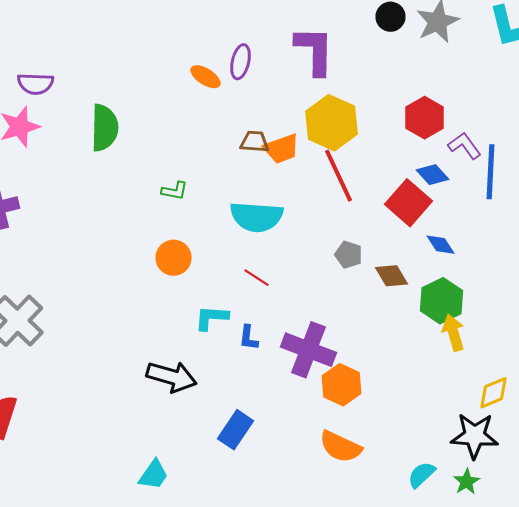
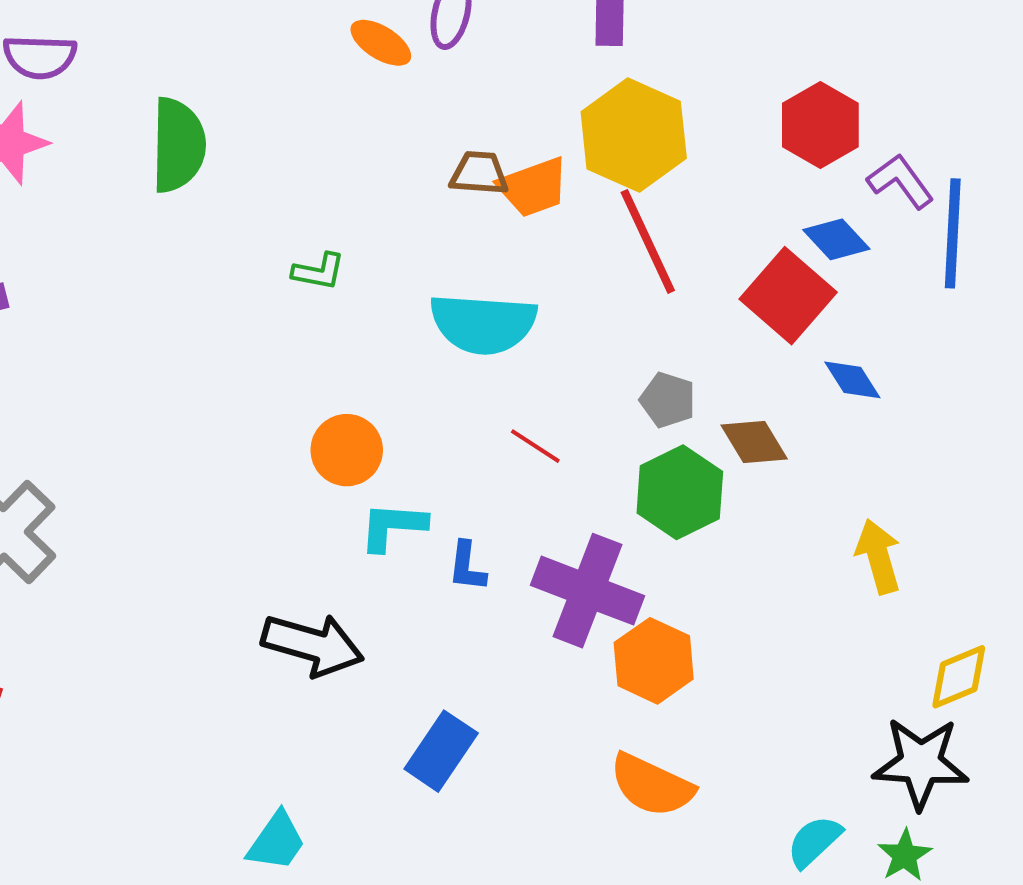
orange circle: (174, 258) -> (347, 450), moved
red line: (256, 278) -> (535, 446), moved
green hexagon: (442, 301) -> (680, 492), moved

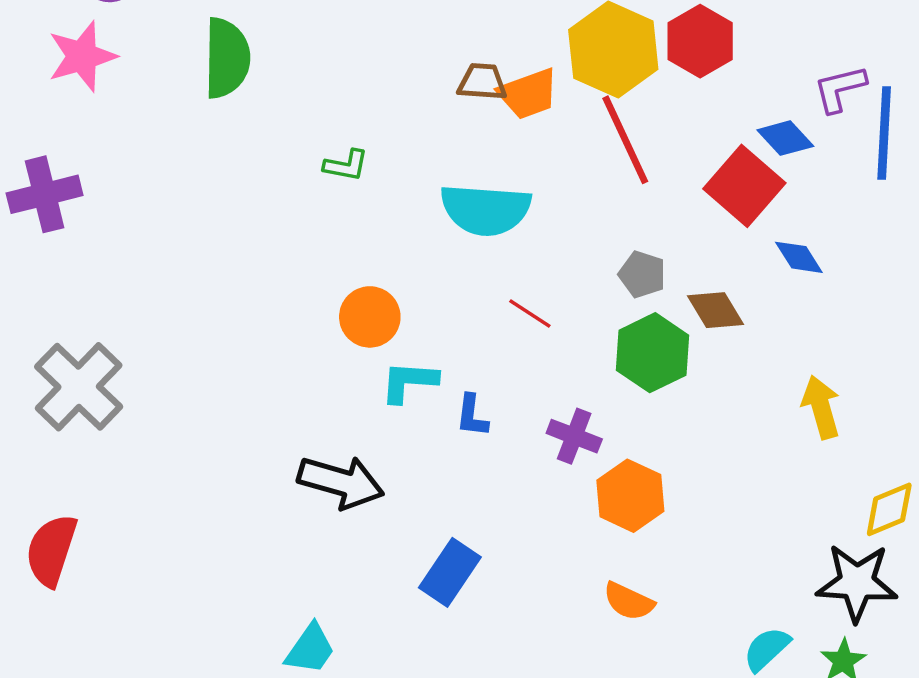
red hexagon: (820, 125) -> (700, 41), moved
purple L-shape: (901, 181) -> (840, 89), turned -68
purple cross: (588, 591) -> (574, 436), size x0.6
orange semicircle: (652, 785) -> (629, 601), size x0.7

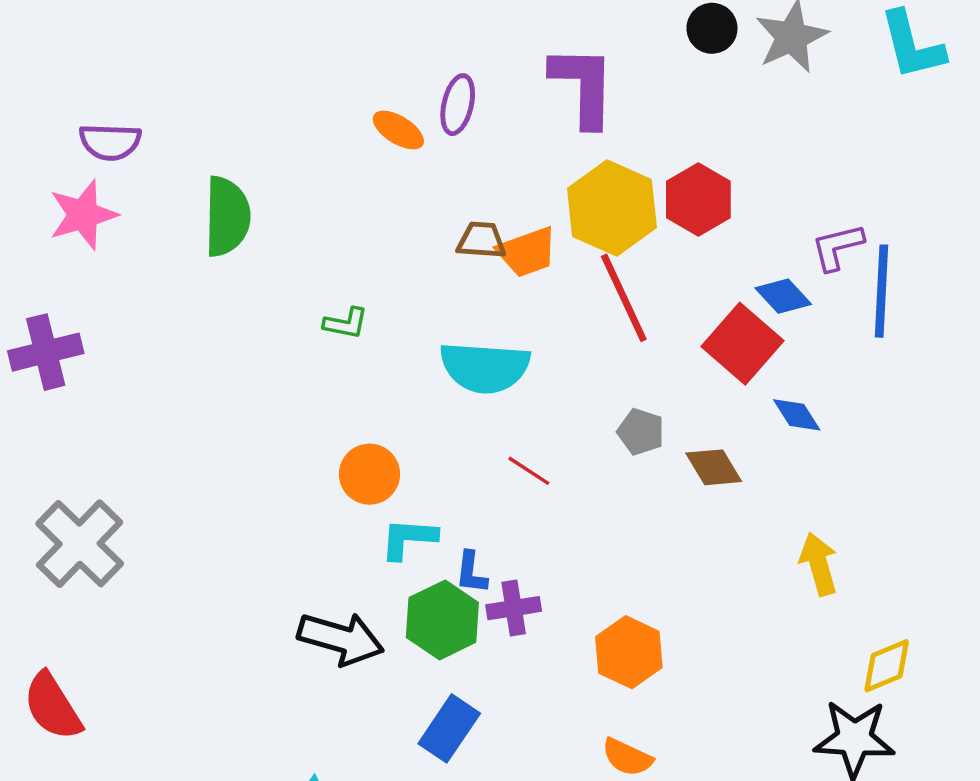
green hexagon: (652, 353) -> (442, 620), moved
purple cross: (574, 436) -> (514, 608), moved, turned -30
red semicircle: (51, 550) -> (52, 706), turned -50

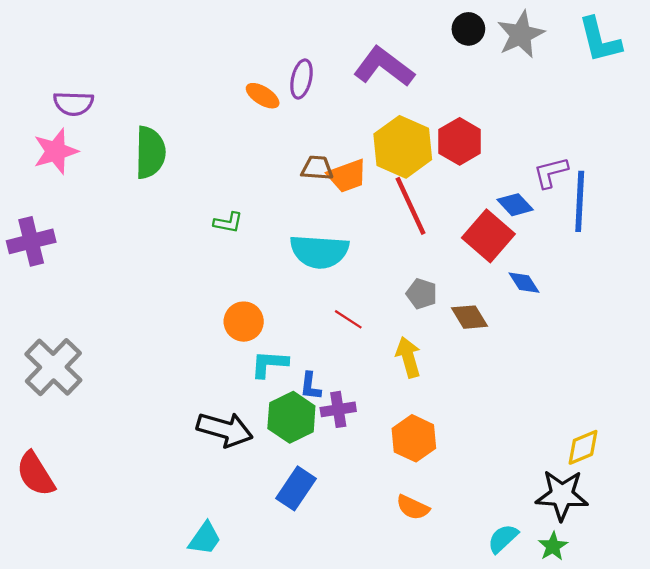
purple L-shape: (583, 86) -> (384, 67), turned -54
yellow arrow: (819, 564) -> (408, 357), moved

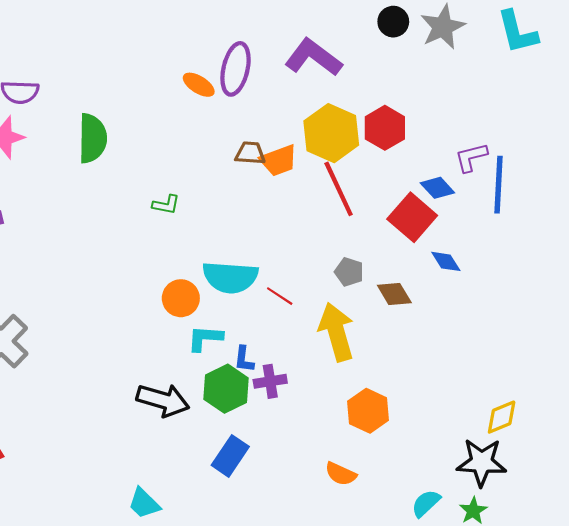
purple ellipse: (302, 79) -> (236, 69), size x1.4
cyan semicircle: (319, 251) -> (230, 277), moved
yellow arrow: (408, 357) -> (336, 332), size x1.5
orange hexagon: (414, 438) -> (368, 411), moved
cyan trapezoid: (205, 538) -> (144, 503), turned 100

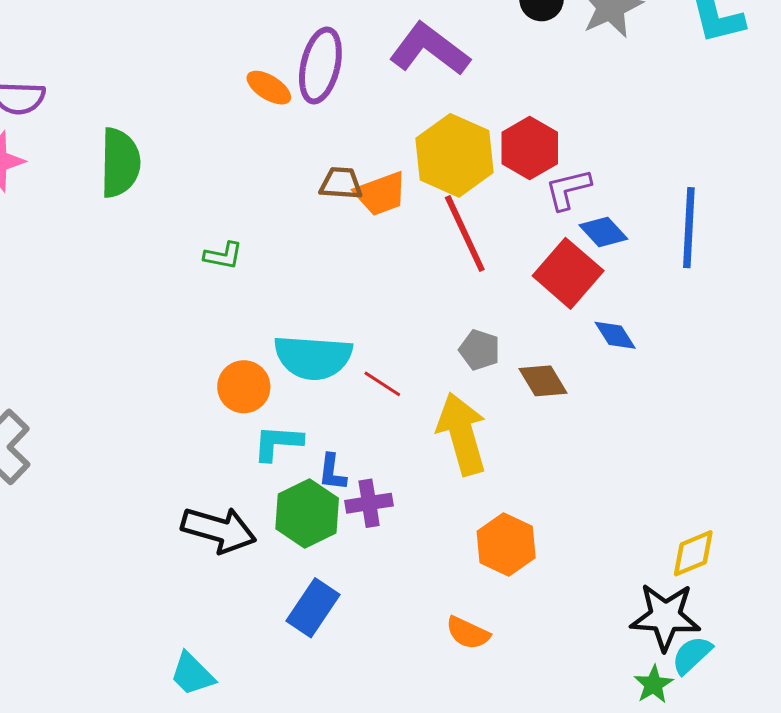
purple L-shape: (471, 157) -> (568, 189), moved
cyan semicircle: (426, 503) -> (692, 655), moved

